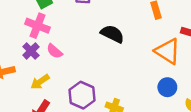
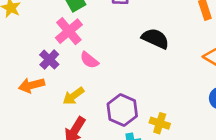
pink cross: (37, 26) -> (69, 31), turned 30
purple cross: (31, 51) -> (49, 60), moved

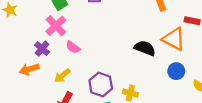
black semicircle: (155, 38) -> (145, 48), moved

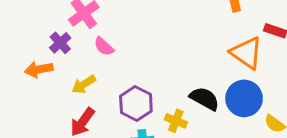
black semicircle: (145, 48) -> (205, 99), moved
blue circle: (176, 71) -> (244, 98), size x1.5

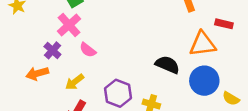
orange triangle: (246, 53) -> (203, 44), turned -36
black semicircle: (205, 99) -> (167, 65), moved

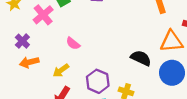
pink cross: (69, 25) -> (43, 15), moved
purple cross: (52, 50) -> (22, 41), moved

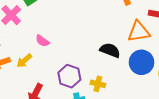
yellow arrow: (61, 70) -> (24, 61), moved

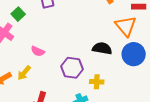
orange triangle: (139, 32) -> (126, 26), turned -50
purple hexagon: (69, 76) -> (72, 68), moved

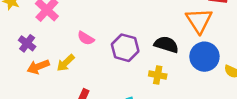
purple hexagon: (72, 68) -> (125, 48), moved
yellow cross: (97, 82) -> (158, 75), moved

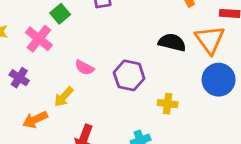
black semicircle: (166, 45) -> (172, 42), moved
orange arrow: (38, 67) -> (35, 120), moved

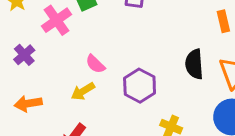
black semicircle: (172, 42) -> (194, 64), turned -124
yellow arrow: (64, 97) -> (83, 91), moved

